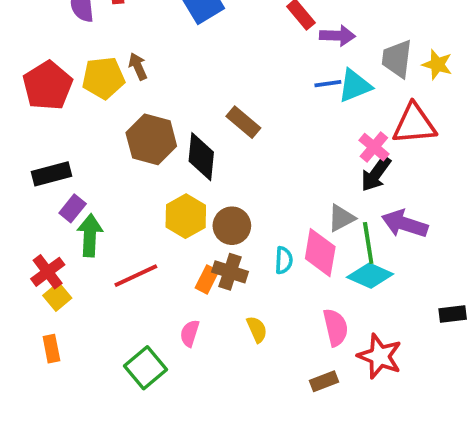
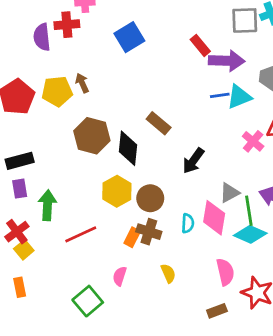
purple arrow: (337, 36) -> (227, 61), size x1.4
black arrow: (376, 174) -> (193, 161), moved
purple rectangle: (73, 208) -> (20, 189), moved, turned -48

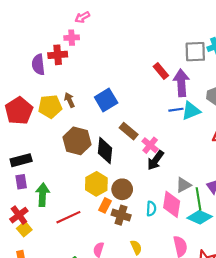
blue square: (129, 37) -> (106, 100), moved
purple arrow: (227, 61) -> (181, 83), turned -96
pink cross: (253, 141) -> (150, 145), moved
orange rectangle: (132, 237) -> (105, 205), moved

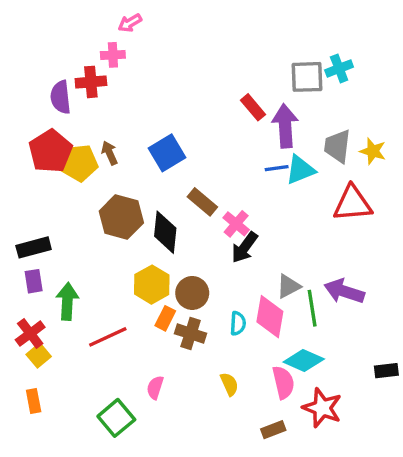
red pentagon: (19, 111) -> (50, 151), moved
cyan diamond: (200, 217) -> (304, 361), moved
yellow semicircle: (136, 247) -> (229, 384), moved

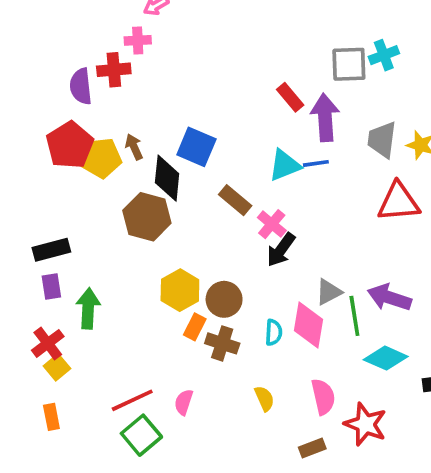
blue square: (167, 153) -> (196, 147), turned -36
cyan triangle: (300, 170) -> (285, 165), moved
black diamond: (165, 232) -> (167, 178), moved
red line: (108, 337) -> (132, 400), moved
cyan diamond: (304, 361) -> (386, 358), moved

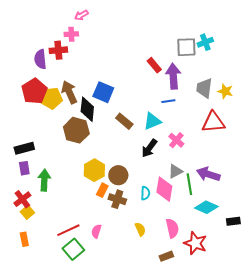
brown arrow: (134, 147) -> (69, 92), size x1.6
cyan triangle: (285, 165) -> (152, 121), moved
pink cross: (272, 224) -> (176, 140), moved

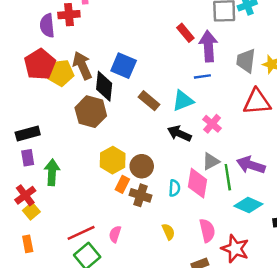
black arrow: (149, 148) -> (179, 133), turned 78

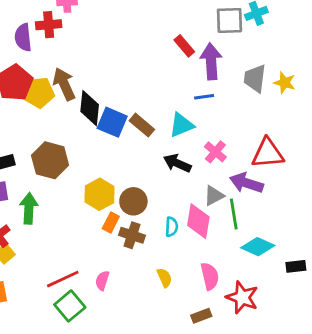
blue square: (124, 66) -> (112, 122), moved
red triangle: (257, 102) -> (268, 153), moved
brown hexagon: (91, 112) -> (50, 160), moved
purple arrow: (251, 165) -> (246, 183), moved

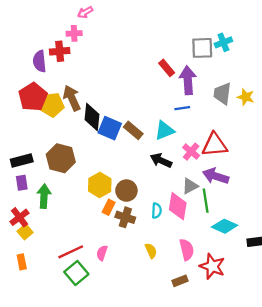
red triangle: (268, 153) -> (215, 145), moved

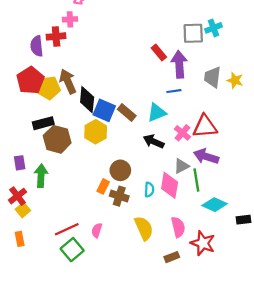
black rectangle: (22, 160) -> (43, 123), moved
yellow hexagon: (100, 185) -> (96, 132), moved
yellow semicircle: (151, 251) -> (144, 228), size x1.6

